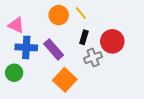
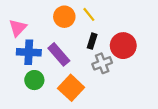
pink triangle: (16, 25) -> (18, 28), turned 48
green circle: (14, 73) -> (34, 80), moved

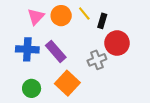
pink triangle: (18, 28) -> (36, 17), moved
black rectangle: (92, 41) -> (102, 21), moved
green circle: (34, 80) -> (32, 88), moved

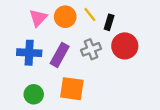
purple rectangle: (56, 51) -> (60, 55), turned 70
gray cross: (97, 60) -> (91, 49), moved
orange square: (67, 83) -> (72, 89), turned -35

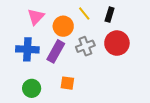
orange circle: (65, 17) -> (63, 26), moved
black rectangle: (109, 22) -> (110, 15), moved
orange square: (72, 89) -> (67, 83), size x0.6

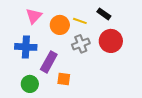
yellow line: (84, 14) -> (80, 21), moved, turned -32
black rectangle: (110, 15) -> (104, 14), turned -72
purple rectangle: (56, 51) -> (49, 62), moved

